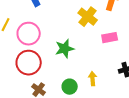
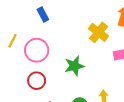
red circle: (29, 63) -> (37, 81), size x0.7

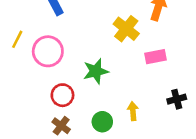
red circle: (37, 81) -> (62, 95), moved

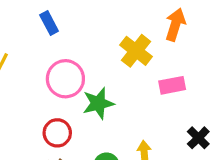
pink circle: (48, 51) -> (65, 79), moved
black cross: (177, 99) -> (198, 138), turned -30

